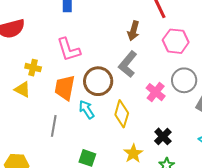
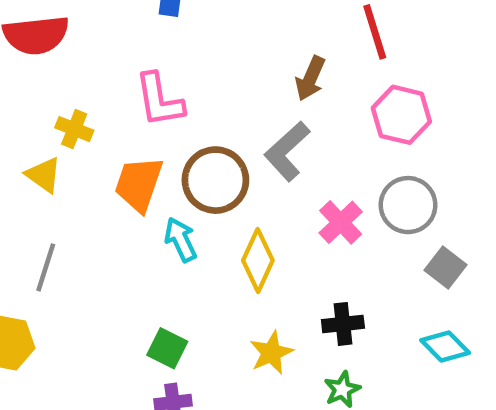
gray line: (54, 126) -> (46, 267), moved
black cross: (163, 136) -> (343, 324), turned 30

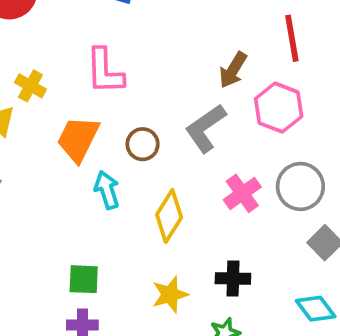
pink hexagon: (401, 115) -> (279, 108), moved
brown circle: (215, 180) -> (143, 144), size x0.6
green square: (167, 348) -> (84, 279), turned -32

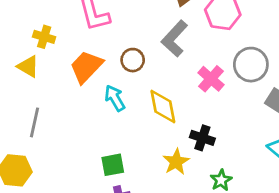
orange trapezoid: (78, 139) -> (86, 67), turned 30
yellow diamond: (169, 216) -> (163, 106), turned -30
black cross: (233, 278) -> (202, 138), moved, turned 30

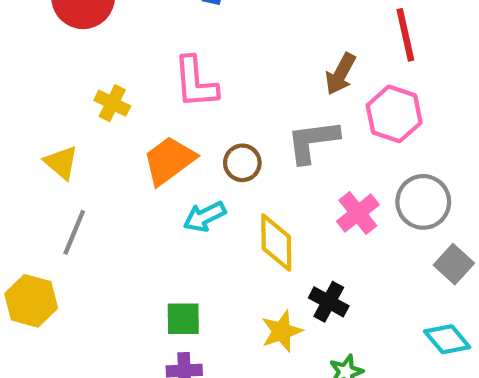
gray L-shape: (175, 39) -> (313, 141), turned 30
yellow triangle: (28, 66) -> (61, 163), moved
cyan arrow: (115, 98) -> (205, 217), turned -96

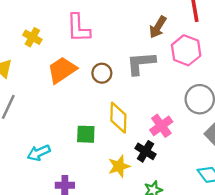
pink cross: (358, 213) -> (161, 126), moved
cyan arrow: (205, 217) -> (39, 153), moved
green square: (183, 319) -> (86, 134), moved

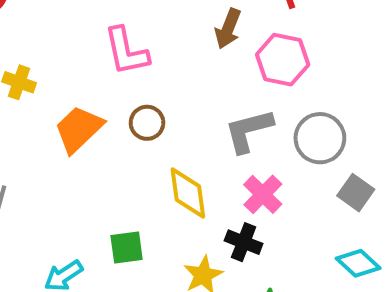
pink L-shape: (78, 28) -> (126, 51), moved
gray L-shape: (141, 63) -> (249, 131), moved
green square: (86, 134) -> (127, 247), moved

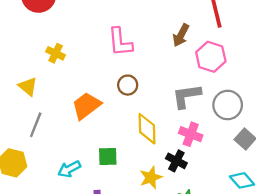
orange trapezoid: (79, 129) -> (86, 106), moved
pink cross: (263, 194) -> (191, 134), turned -30

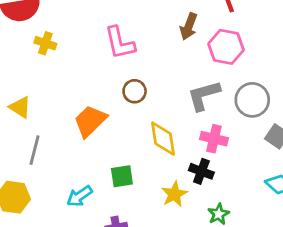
yellow cross: (56, 53) -> (45, 43), moved

